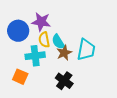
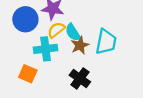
yellow semicircle: (44, 40) -> (56, 30), turned 63

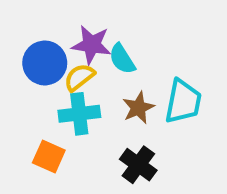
yellow semicircle: (56, 30) -> (79, 77), moved
cyan semicircle: (73, 32) -> (122, 59), moved

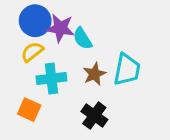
blue circle: (45, 63) -> (35, 21), moved
yellow semicircle: (79, 77) -> (32, 52), moved

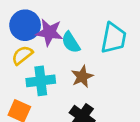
cyan trapezoid: (127, 70) -> (114, 38), moved

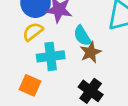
cyan semicircle: (71, 42) -> (82, 36), moved

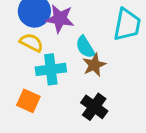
yellow semicircle: (33, 32) -> (31, 43), turned 65

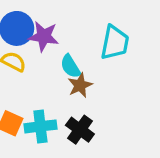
cyan cross: (51, 69) -> (40, 126), moved

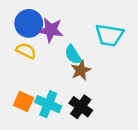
cyan trapezoid: (115, 43) -> (109, 35), turned 88
cyan cross: (40, 126) -> (48, 104), turned 30

